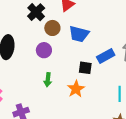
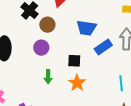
blue trapezoid: (79, 34) -> (86, 28), moved
black square: (85, 68) -> (74, 61), moved

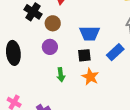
blue trapezoid: (86, 28) -> (89, 33), moved
blue rectangle: (103, 47) -> (115, 52), moved

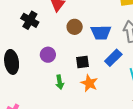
brown circle: (53, 23) -> (75, 27), moved
blue trapezoid: (89, 33) -> (101, 32), moved

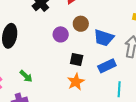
purple circle: (48, 55) -> (61, 34), moved
green arrow: (60, 82) -> (26, 76), moved, turned -56

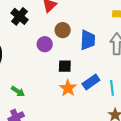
blue trapezoid: (104, 38) -> (88, 40), turned -95
blue rectangle: (107, 66) -> (91, 82), moved

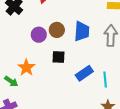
brown circle: (63, 30) -> (57, 30), moved
orange star: (68, 88) -> (26, 68), moved

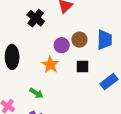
orange star: (26, 68) -> (50, 65), moved

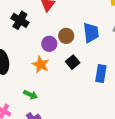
black square: (82, 66) -> (73, 62), turned -32
blue rectangle: (109, 82) -> (101, 74), turned -36

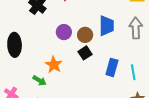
brown circle: (66, 36) -> (85, 35), moved
orange star: (41, 65) -> (54, 65), moved

